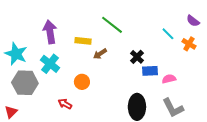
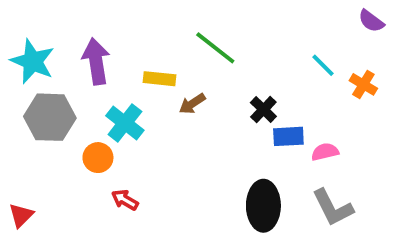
purple semicircle: (193, 21) -> (371, 21), moved
cyan star: (16, 54) -> (33, 61), moved
cyan cross: (50, 64) -> (125, 123), moved
orange circle: (82, 82) -> (98, 158), moved
gray hexagon: (25, 83) -> (50, 117), moved

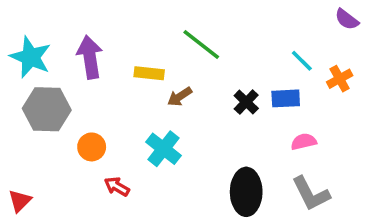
orange cross: (363, 84) -> (340, 79), turned 30
cyan cross: (125, 123) -> (164, 149), moved
blue rectangle: (288, 136) -> (286, 98), moved

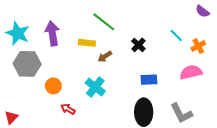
green line: (201, 45) -> (104, 22), moved
blue rectangle: (286, 98) -> (149, 80), moved
black cross: (246, 102) -> (138, 45), moved
pink semicircle: (304, 142) -> (191, 72), moved, size x1.5

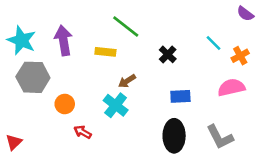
brown arrow: (105, 56) -> (127, 81), moved

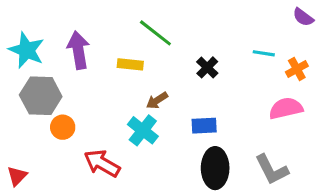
cyan line: (213, 43) -> (264, 53), turned -36
blue rectangle: (180, 96) -> (204, 126), moved
orange circle: (65, 104) -> (63, 127), moved
red arrow: (83, 132) -> (102, 163), size x1.6

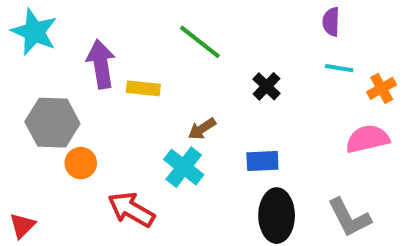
purple semicircle: (303, 17) -> (331, 22), moved, turned 55
cyan star: (27, 50) -> (34, 32), moved
yellow rectangle: (130, 64) -> (143, 88), moved

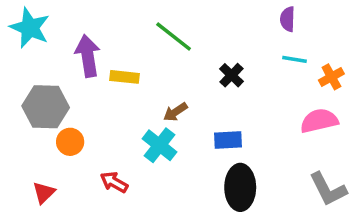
red arrow: (131, 209) -> (114, 182), size x0.7
gray L-shape: (349, 218) -> (328, 189), moved
red triangle: (22, 226) -> (44, 193), moved

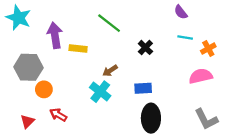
purple semicircle: (288, 19) -> (181, 12), turned -40
red arrow: (114, 182) -> (58, 115), moved

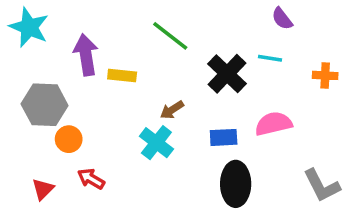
cyan line: (185, 38) -> (270, 58), moved
black cross: (145, 47) -> (227, 74), size x1.6
orange cross: (208, 49) -> (325, 75), turned 32
pink semicircle: (201, 76) -> (274, 124), moved

